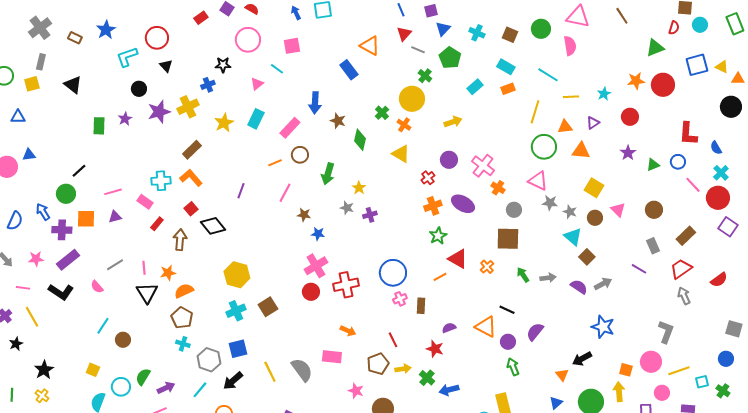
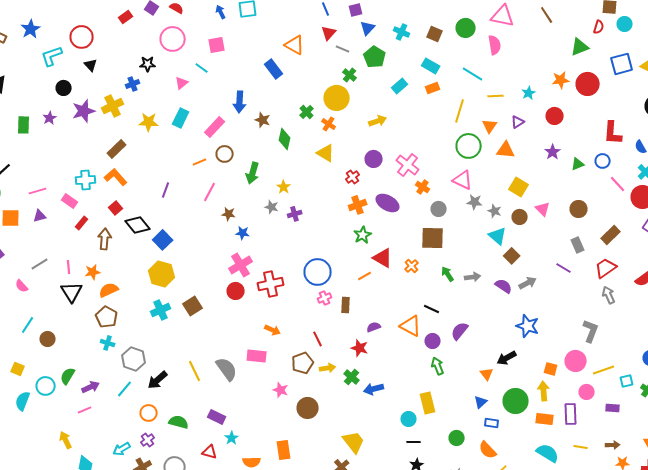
yellow star: (224, 123) -> (149, 122), turned 30
orange triangle: (565, 127) -> (490, 126), turned -49
blue square: (238, 349) -> (163, 240), moved, turned -30

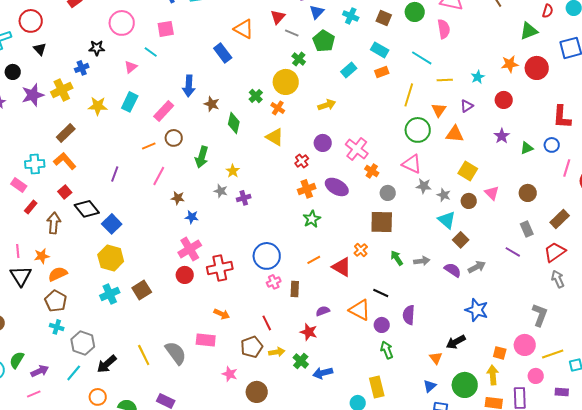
pink line: (618, 184) -> (567, 168), turned 60
red triangle: (383, 258) -> (342, 267), moved
purple semicircle: (460, 331) -> (409, 315), turned -36

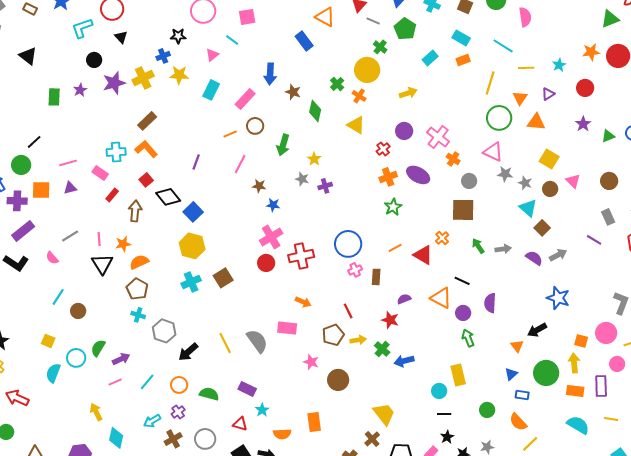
yellow star: (98, 106) -> (179, 75), moved
cyan line: (74, 373) -> (147, 382), moved

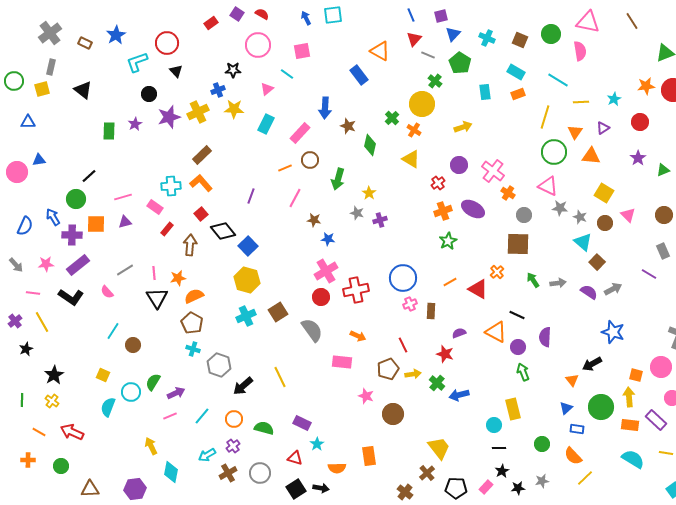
cyan rectangle: (430, 58) -> (485, 92), turned -56
gray semicircle: (257, 341) -> (312, 330), moved
purple rectangle: (601, 386) -> (656, 420), turned -45

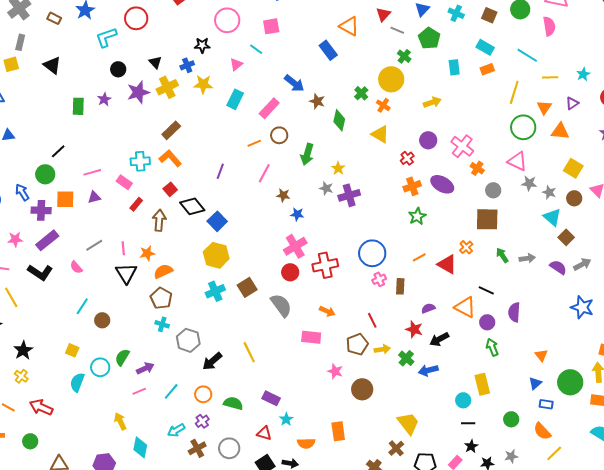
black triangle: (176, 71) -> (155, 62), moved
blue arrow: (325, 108) -> (294, 83), turned -55
purple cross: (380, 220) -> (349, 195), size x1.5
black arrow: (592, 364) -> (439, 339), moved

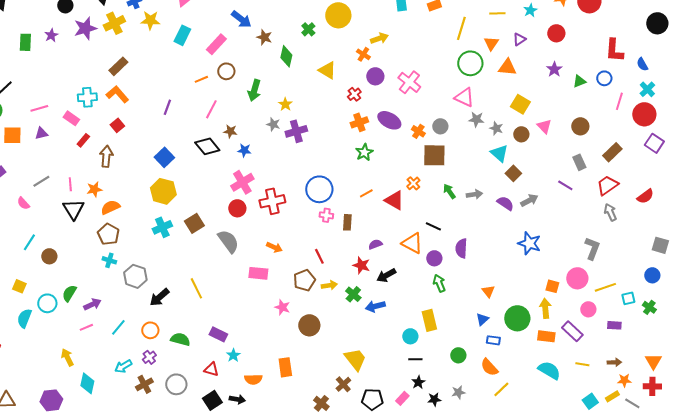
orange cross: (383, 105) -> (363, 54), moved
orange cross: (477, 168) -> (418, 131), moved
black diamond: (192, 206) -> (207, 146), moved
pink cross: (379, 279) -> (326, 215), turned 32

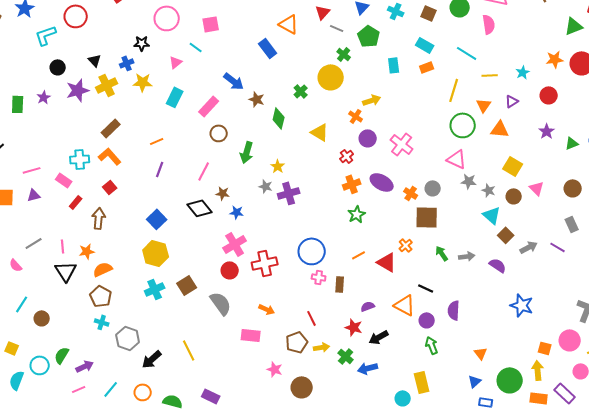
orange line: (201, 79) -> (157, 141), moved
gray arrow: (529, 200) -> (529, 247), moved

